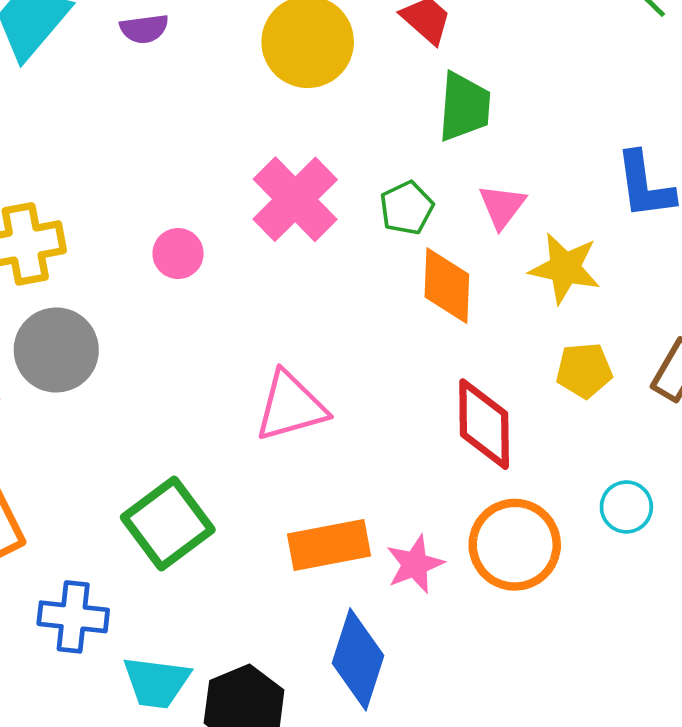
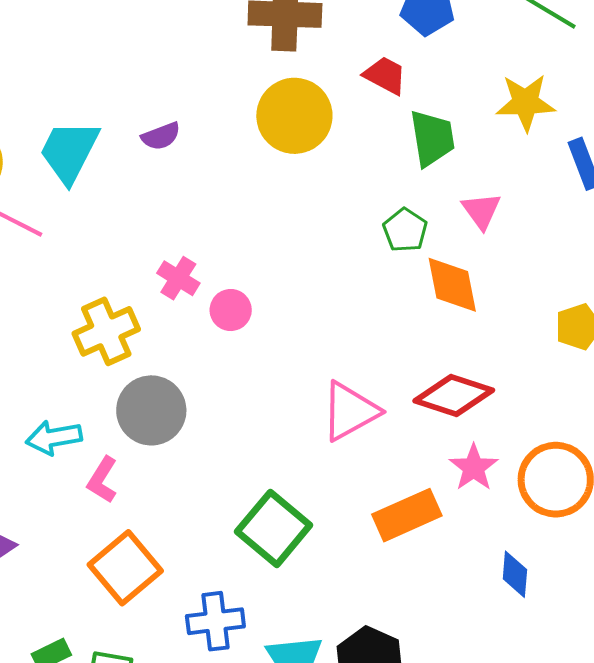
pink cross: (295, 199) -> (178, 278), moved, size x0.6
yellow star: (565, 268) -> (526, 103), moved
red diamond: (484, 424) -> (454, 395), moved, turned -58
pink star: (415, 564) -> (474, 468), moved
blue diamond: (358, 659) -> (515, 574), moved, size x0.6

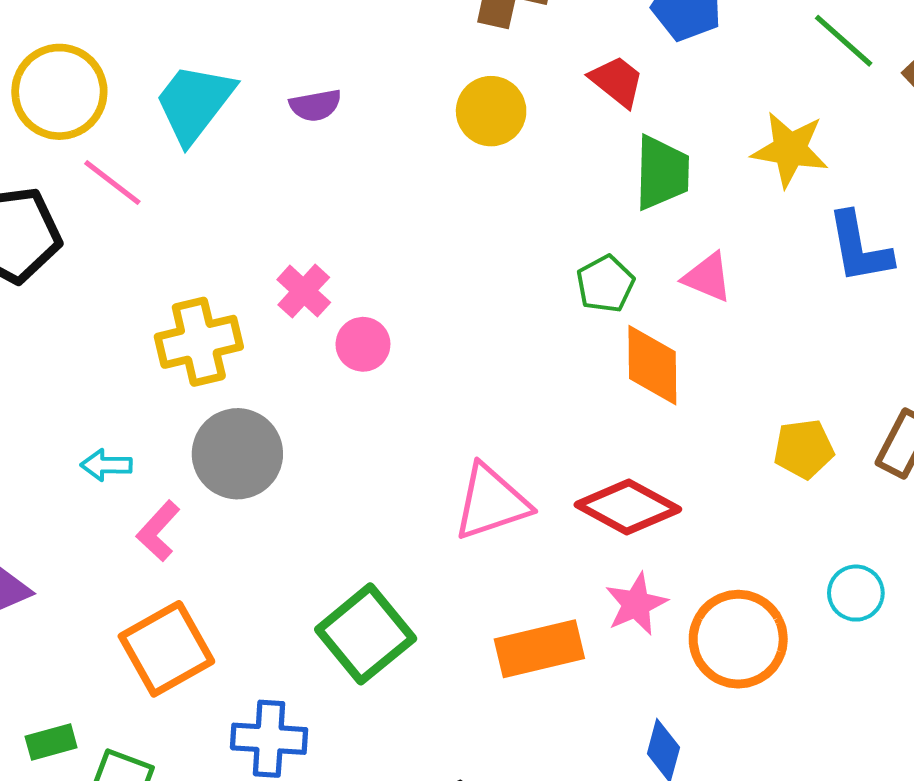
yellow circle: (294, 116) -> (491, 111), size x0.7
pink triangle: (481, 211) -> (708, 277), turned -42
cyan arrow: (54, 438) -> (106, 465), size x0.7

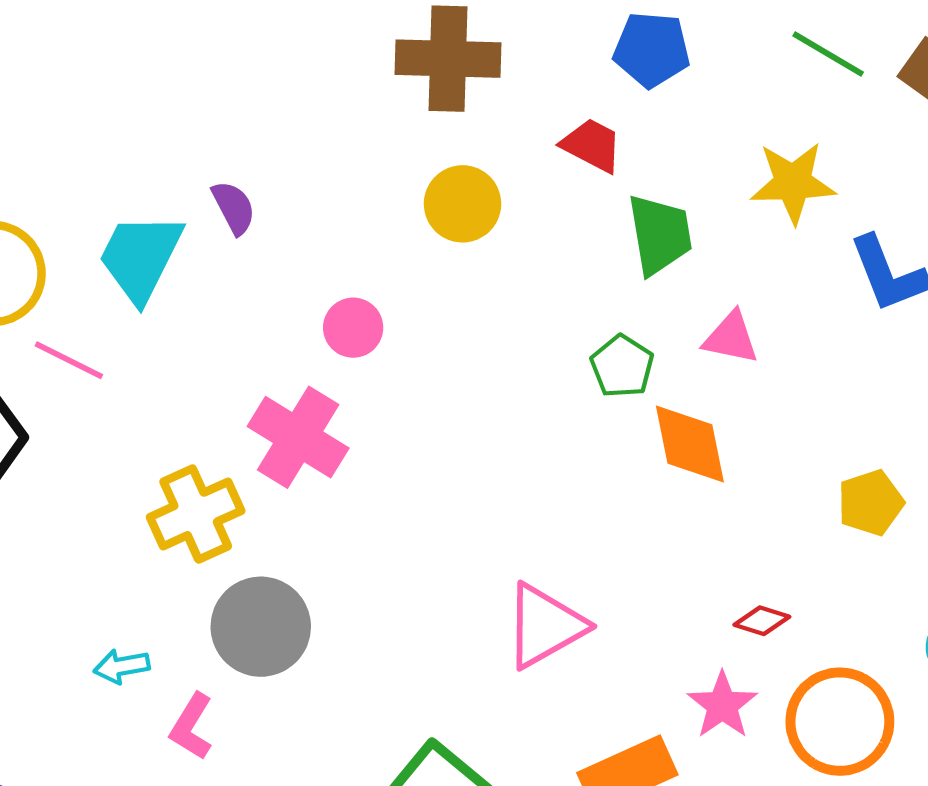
purple semicircle: (315, 105) -> (234, 208), moved, turned -96
pink cross: (304, 291) -> (298, 437), size x1.6
pink circle: (363, 344) -> (353, 328), moved
red diamond: (628, 507) -> (762, 621), moved, size x0.5

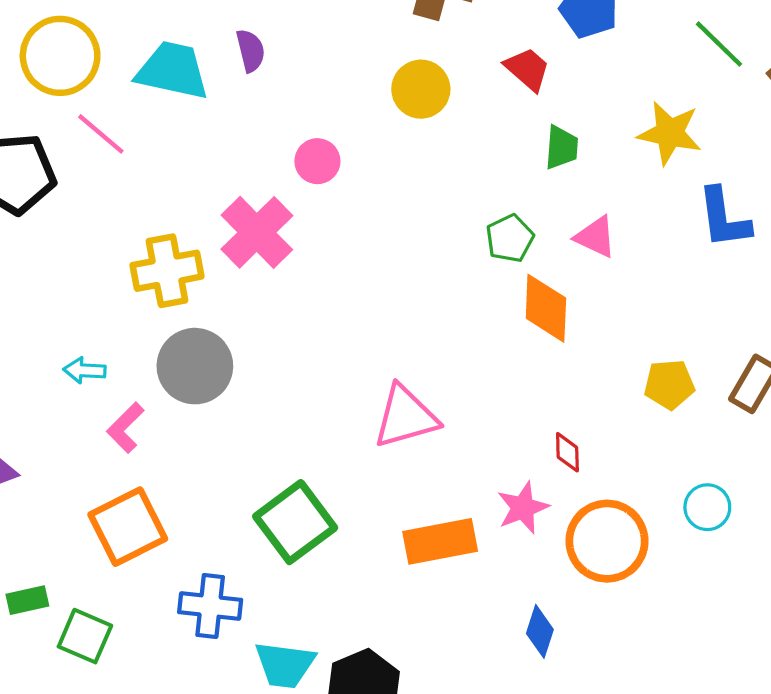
green trapezoid: (660, 234) -> (562, 147), size x0.7
cyan trapezoid: (141, 257) -> (173, 71), turned 62
red diamond: (762, 621) -> (567, 452), turned 57

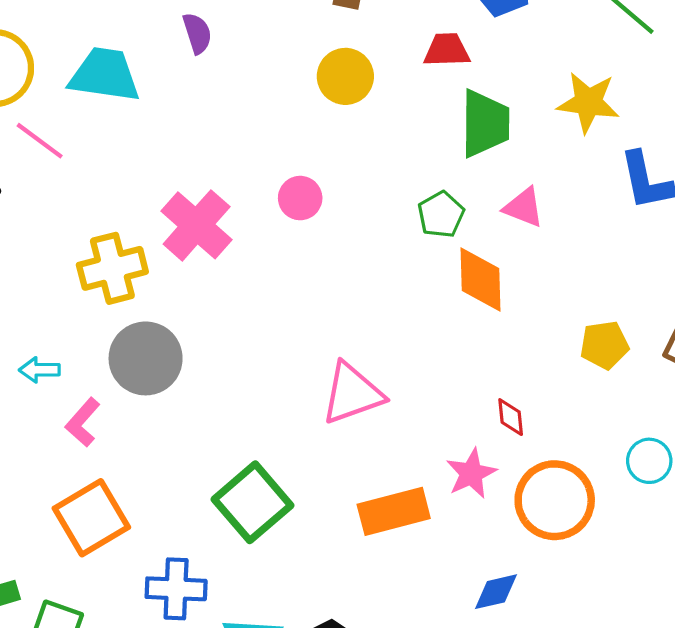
purple semicircle: (251, 51) -> (197, 33), moved
red trapezoid: (527, 69) -> (447, 50), turned -39
green trapezoid: (562, 147) -> (485, 123), size x1.6
pink circle: (317, 161) -> (300, 198), moved
blue diamond: (540, 631) -> (496, 592), turned 63

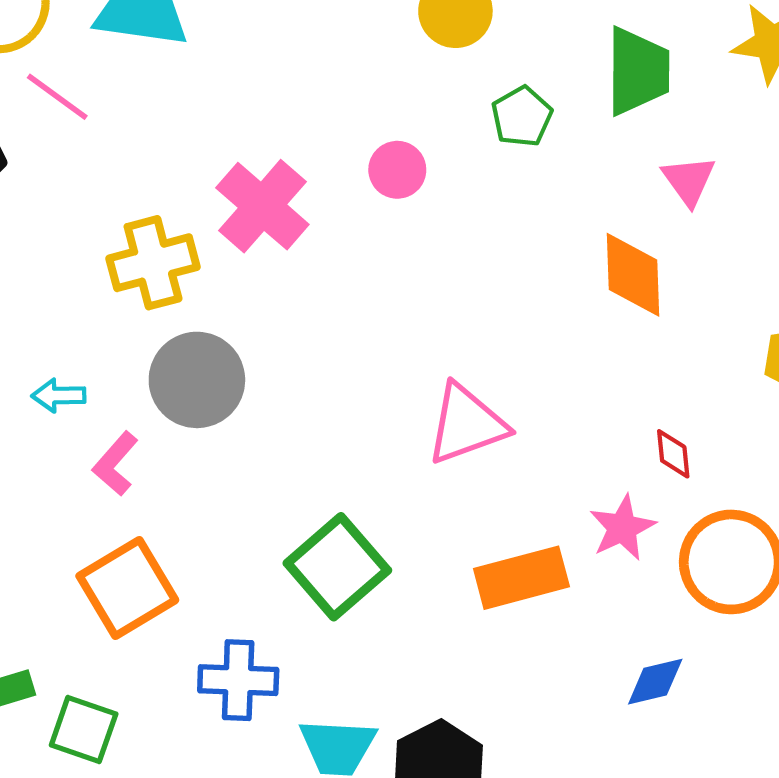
pink triangle: (524, 207) -> (689, 180), turned 33
green pentagon: (441, 215) -> (522, 117), moved

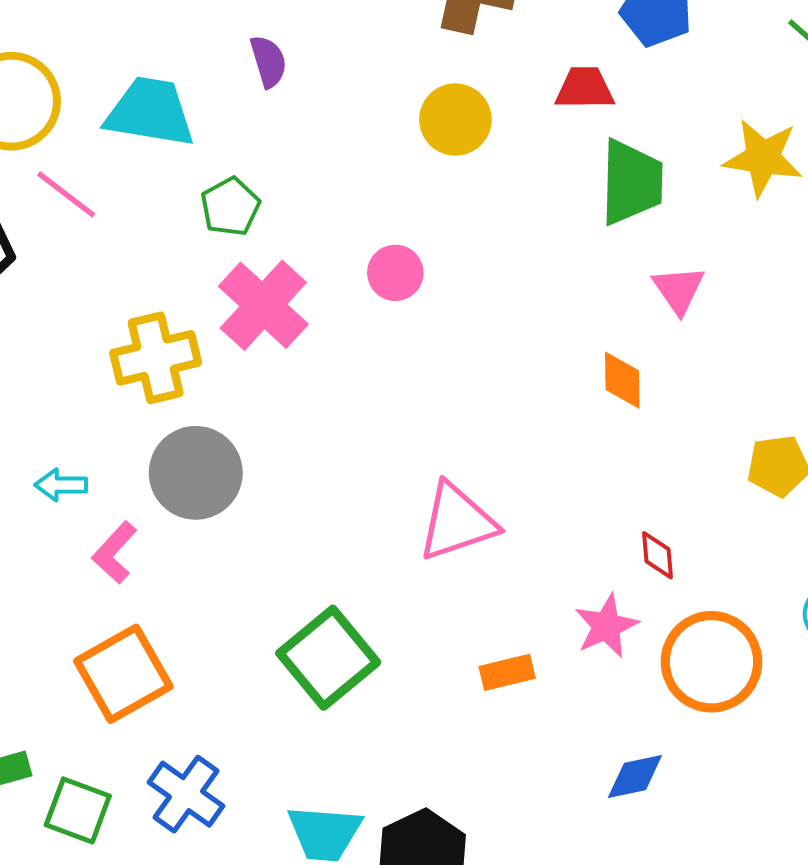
green pentagon: (522, 117) -> (230, 207), moved
orange diamond: (633, 275) -> (622, 380), size x0.7
orange rectangle: (521, 578) -> (507, 672), size x0.6
blue cross: (238, 680) -> (186, 794), moved, turned 32

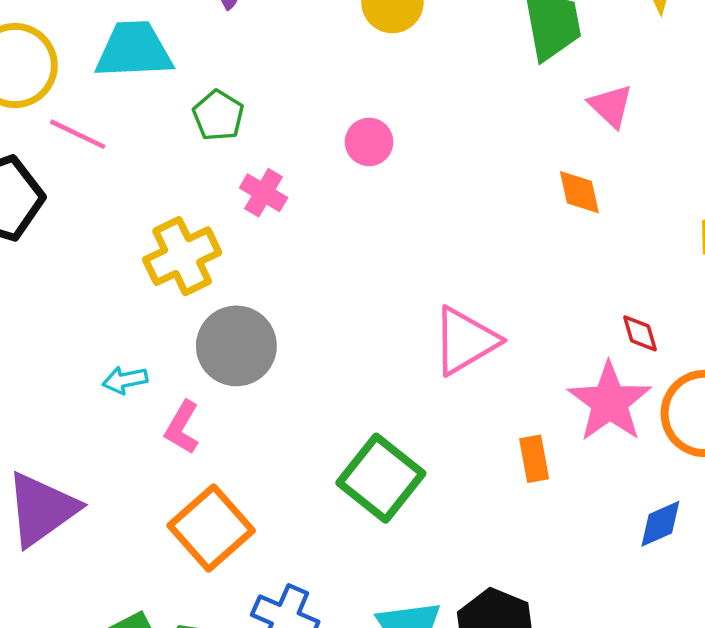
pink cross: (263, 305) -> (264, 193), size x0.6
pink star: (606, 626) -> (610, 402), size x1.5
orange rectangle: (507, 672) -> (534, 459), turned -75

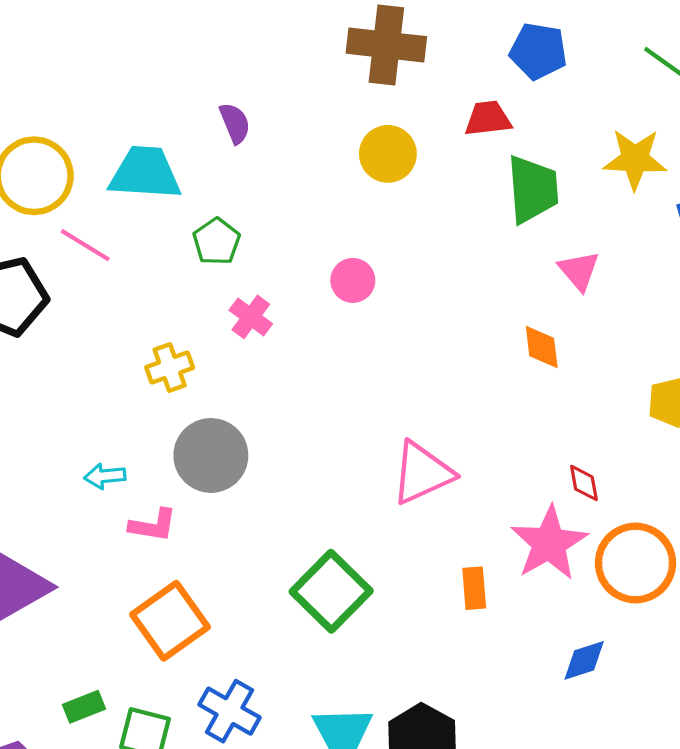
yellow cross: (182, 256) -> (170, 368), size x0.7
pink L-shape: (182, 427) -> (153, 525), turned -117

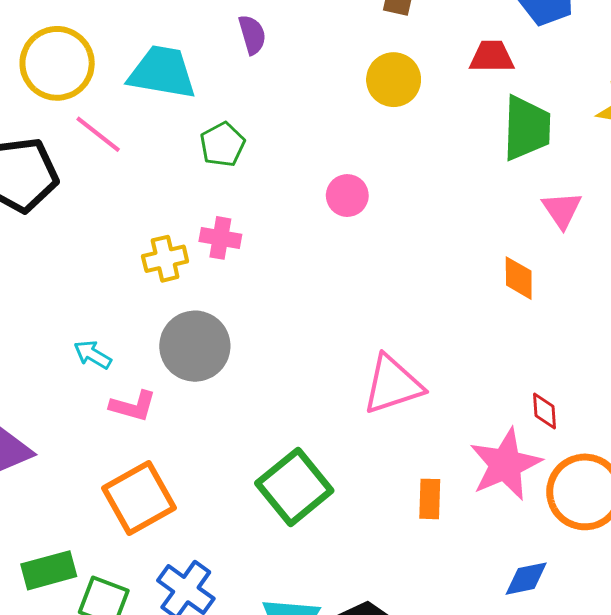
pink cross: (251, 317) -> (220, 238), moved, turned -33
cyan arrow: (105, 476) -> (93, 355), turned 30
green rectangle: (84, 707) -> (49, 570), size x1.4

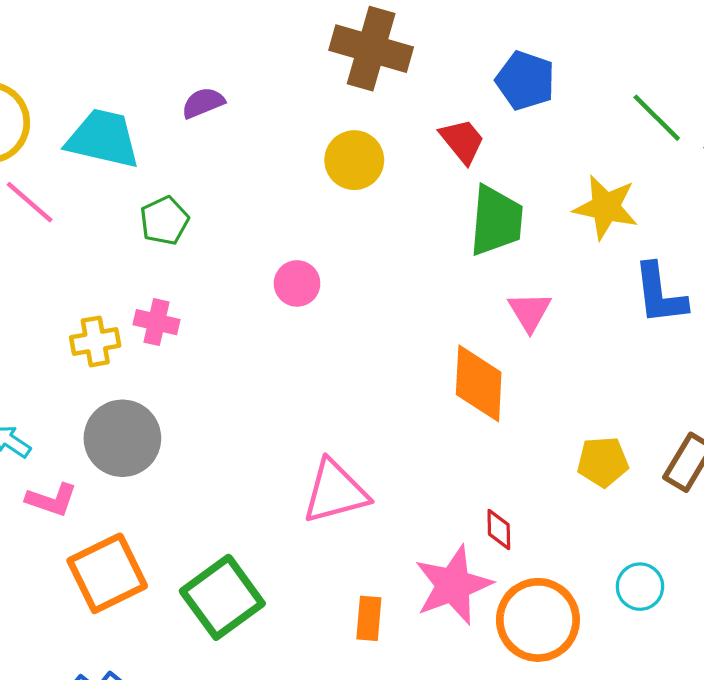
purple semicircle: (252, 35) -> (203, 103), turned -99
red trapezoid: (492, 57) -> (462, 141), turned 48
orange diamond: (519, 278) -> (479, 383), size x1.6
orange square: (139, 498) -> (107, 573), moved

